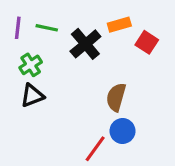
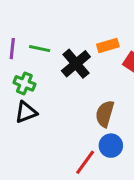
green cross: (31, 65) -> (24, 83), turned -35

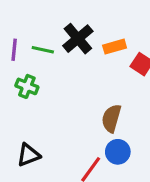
black cross: (76, 64) -> (78, 39), moved
black triangle: (26, 112) -> (28, 155), moved

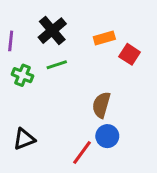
black cross: (78, 39) -> (52, 31), moved
green line: (43, 50) -> (57, 65), moved, turned -30

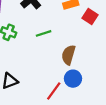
green line: (57, 65) -> (44, 33), moved

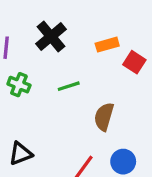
blue circle: (73, 79) -> (123, 162), moved

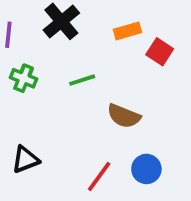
brown semicircle: (104, 117) -> (124, 116), turned -84

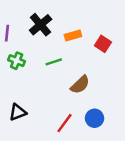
orange rectangle: (128, 31) -> (73, 35), moved
brown semicircle: (124, 116) -> (80, 85), turned -66

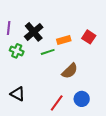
black cross: (41, 25) -> (34, 32), moved
orange rectangle: (73, 35) -> (64, 40), moved
black triangle: (18, 112) -> (18, 94), turned 49

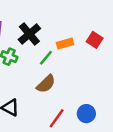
green line: (48, 52) -> (46, 58), turned -32
brown semicircle: (70, 71) -> (46, 84), moved

